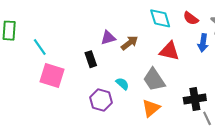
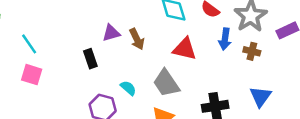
brown arrow: (130, 43) -> (137, 39), turned 102
pink square: (52, 76) -> (32, 75), moved, size x0.7

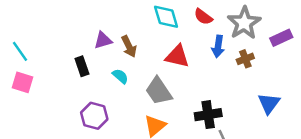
brown cross: (252, 51) -> (245, 59), turned -35
cyan semicircle: (128, 88) -> (120, 76), moved
blue triangle: (260, 97) -> (269, 103), moved

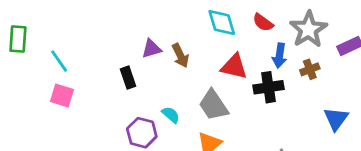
cyan semicircle: (120, 76) -> (171, 115), moved
black cross: (208, 115) -> (268, 87), moved

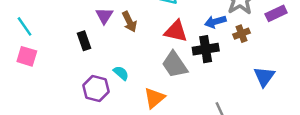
purple triangle: (151, 49) -> (104, 16), turned -42
blue arrow: (280, 56) -> (215, 22), turned 66
gray trapezoid: (213, 105) -> (175, 65), moved

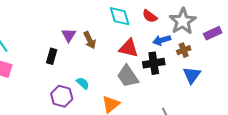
black rectangle: (84, 41) -> (52, 56), turned 35
blue triangle: (264, 77) -> (192, 75), moved

